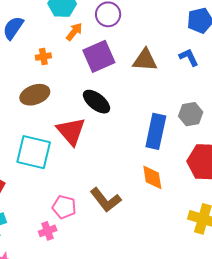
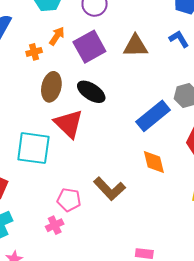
orange arrow: (74, 32) -> (57, 36), moved
brown ellipse: (35, 95) -> (51, 87), moved, turned -52
blue rectangle: (156, 131) -> (153, 116), turned 44

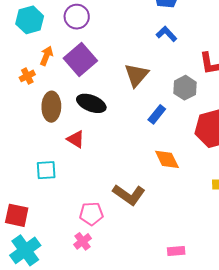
brown triangle: (135, 46) -> (136, 75), moved, turned -36
blue rectangle: (153, 116) -> (157, 114), size x0.6
red triangle: (69, 124) -> (76, 139), size x0.6
cyan square: (33, 148) -> (46, 170), size x0.6

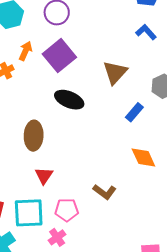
brown ellipse: (51, 107) -> (34, 136), moved
red triangle: (76, 139) -> (44, 176), moved, turned 30
cyan square: (46, 170) -> (29, 213), moved, size x1.5
brown L-shape: (129, 195) -> (105, 192), size x0.7

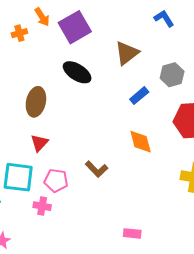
orange arrow: (25, 51) -> (42, 17), turned 114
pink cross: (57, 237) -> (42, 206), turned 36

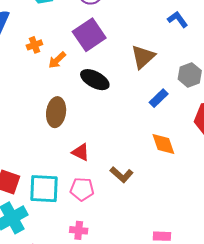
orange arrow: (42, 17) -> (57, 60), moved, turned 84
red triangle: (39, 143) -> (81, 152), moved, turned -42
pink cross: (42, 206) -> (79, 230), moved

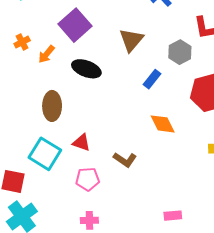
cyan square: (44, 189) -> (45, 154), moved, turned 36

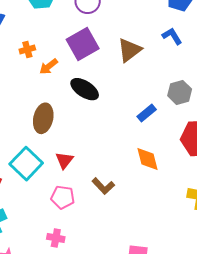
brown triangle: (131, 40) -> (129, 50), moved
red triangle: (82, 143) -> (64, 160), turned 36

